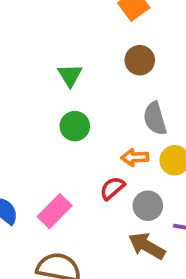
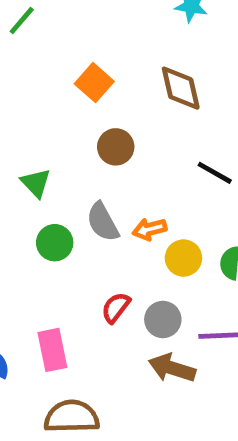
gray semicircle: (155, 118) -> (103, 222), moved
orange arrow: (135, 157) -> (150, 229), moved
pink rectangle: (55, 211) -> (52, 350), turned -44

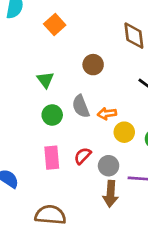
orange square: (94, 83) -> (55, 25), moved
pink rectangle: (52, 350) -> (52, 158), moved
brown arrow: (172, 368) -> (111, 194), turned -110

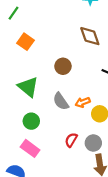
green triangle: (45, 80) -> (28, 87), size x1.5
green circle: (52, 115) -> (31, 121), moved
pink rectangle: (52, 158) -> (30, 148), moved, turned -36

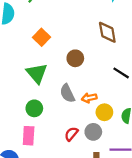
orange square: (26, 42) -> (41, 37), moved
gray circle: (93, 143) -> (93, 132), moved
pink rectangle: (30, 148) -> (29, 136), turned 48

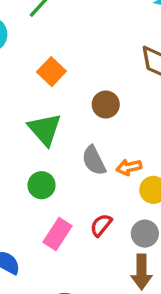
gray circle: (93, 132) -> (145, 234), moved
pink rectangle: (29, 136) -> (57, 234), moved, turned 30

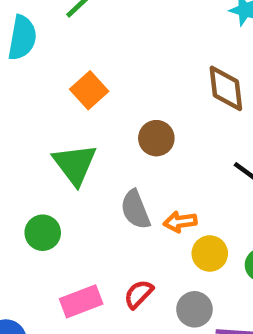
green circle: (42, 185) -> (43, 233), moved
pink rectangle: (57, 234) -> (81, 301), turned 32

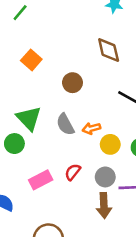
green triangle: (75, 164) -> (29, 118), moved

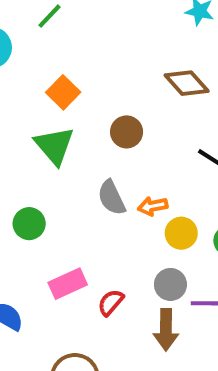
brown diamond: (109, 50) -> (187, 83), turned -32
green triangle: (29, 118) -> (54, 146), moved
red semicircle: (73, 172) -> (111, 302), moved

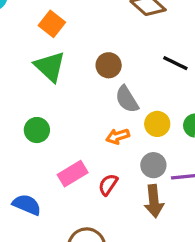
brown circle: (127, 132) -> (109, 65), moved
gray semicircle: (112, 198) -> (127, 99), moved
orange arrow: (153, 206) -> (118, 136), moved

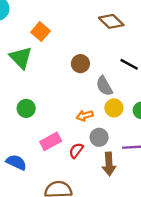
green triangle: (50, 67) -> (21, 58), moved
gray semicircle: (127, 99) -> (104, 86), moved
gray circle: (153, 165) -> (99, 137), moved

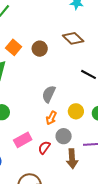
brown circle: (80, 64) -> (40, 49), moved
gray semicircle: (104, 86) -> (49, 94), moved, turned 54
orange arrow: (85, 116) -> (51, 118), turned -48

